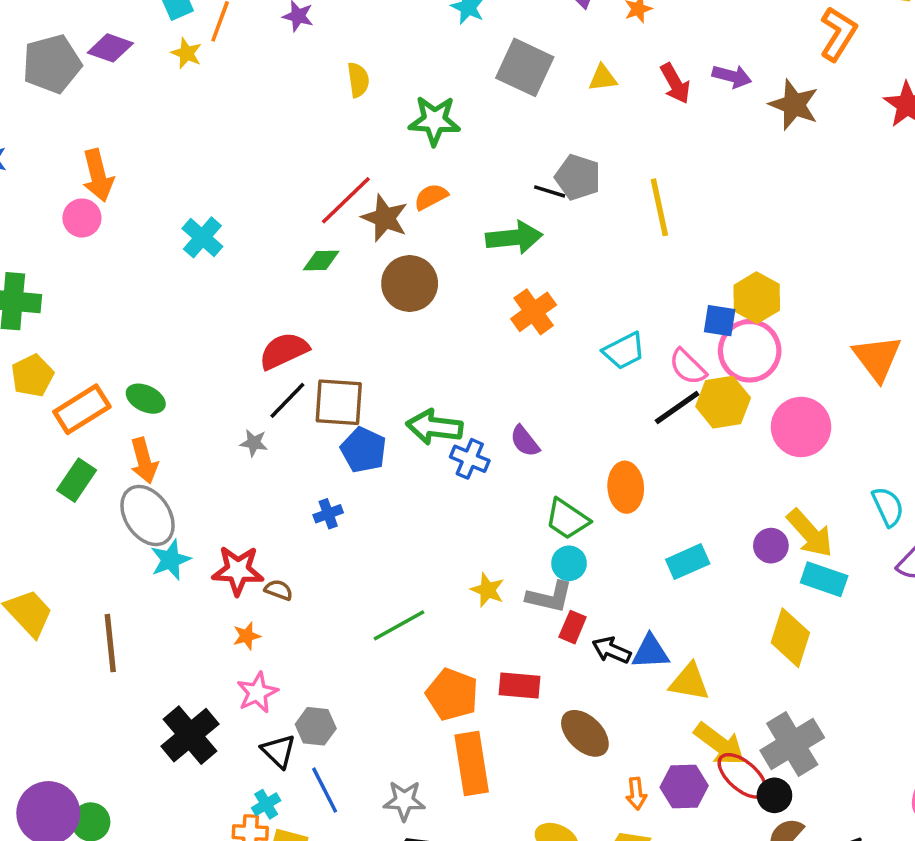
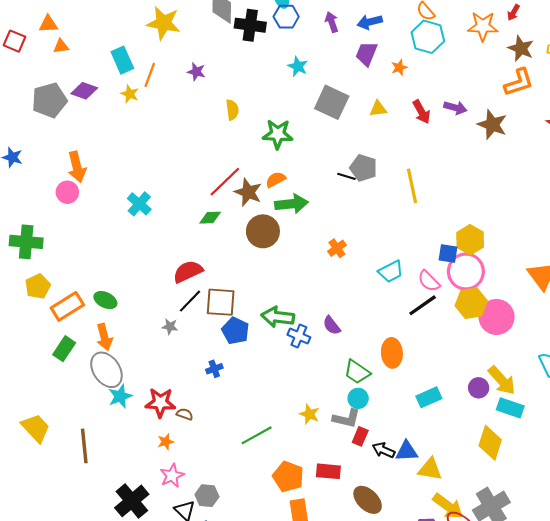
orange L-shape: (838, 34) -> (519, 82), turned 40
green arrow: (514, 237) -> (291, 204), moved
orange cross: (534, 312) -> (337, 248), size x0.7
yellow hexagon: (723, 402) -> (471, 303), moved

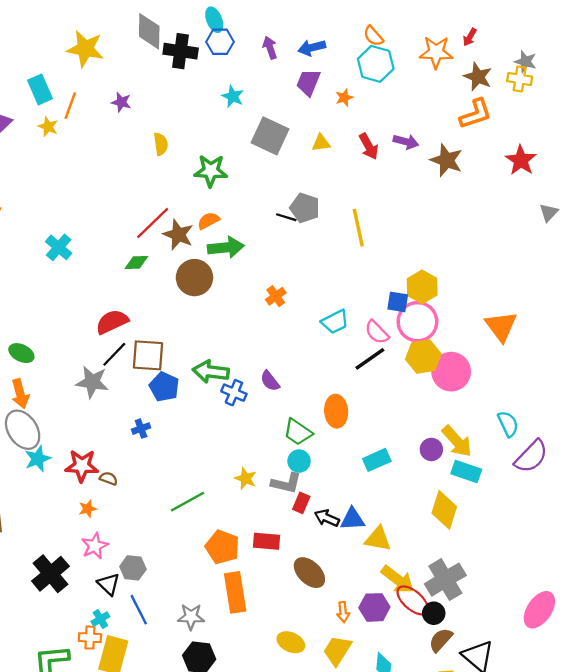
gray star: (170, 326) -> (92, 382), size x1.8

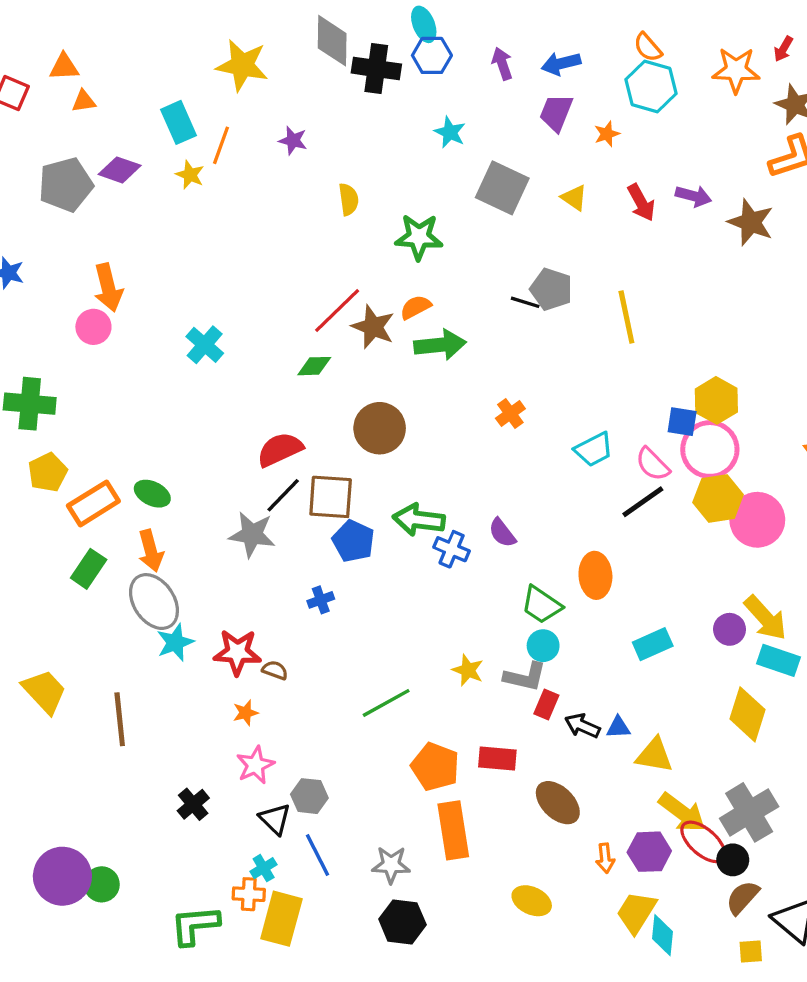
yellow triangle: (321, 143) -> (574, 198), turned 42
brown circle: (194, 278) -> (380, 428), moved
blue triangle: (352, 519) -> (618, 727), size x0.7
black cross: (50, 574) -> (193, 804), size x0.6
yellow trapezoid: (337, 650) -> (636, 912), moved

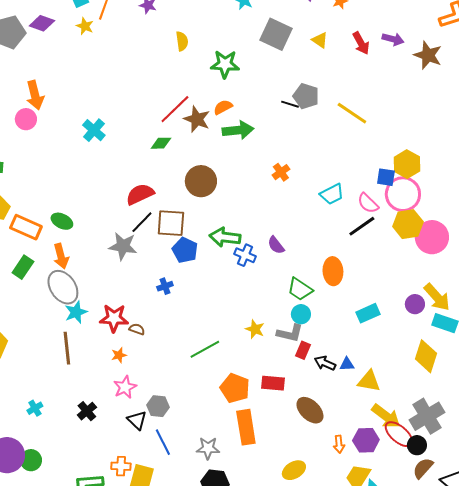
yellow line: (626, 317) -> (352, 113), turned -44
orange rectangle: (93, 503) -> (26, 227), turned 56
brown line: (120, 719) -> (67, 348), moved
cyan cross: (264, 868) -> (35, 408), moved
yellow ellipse: (532, 901) -> (294, 470), turned -55

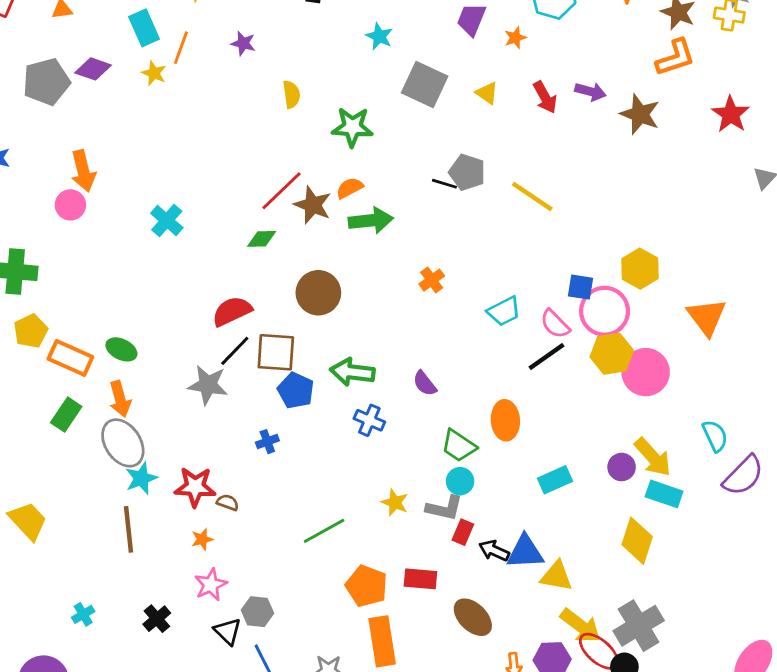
yellow hexagon: (407, 164) -> (640, 269), moved
blue cross: (245, 255) -> (369, 420), moved
blue triangle: (347, 364) -> (525, 552), size x1.8

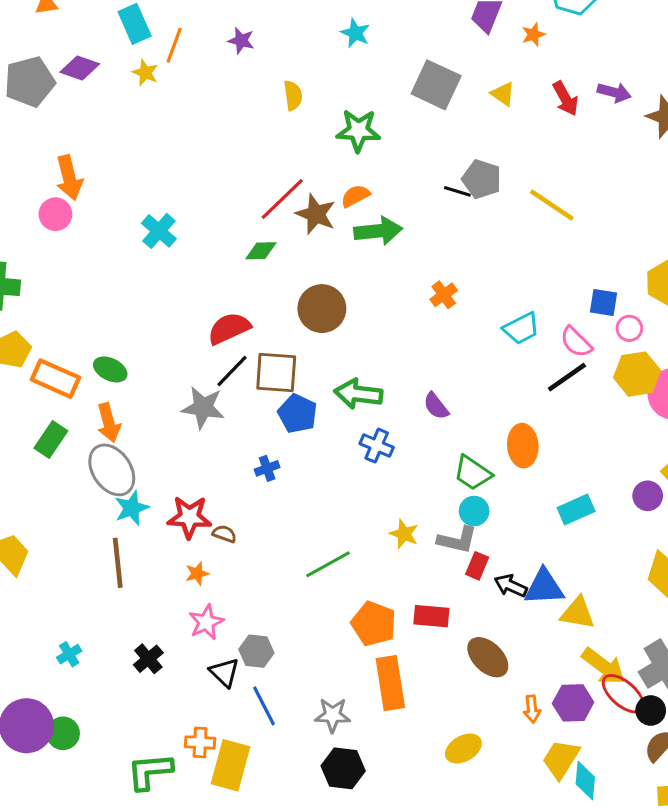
cyan star: (379, 36) -> (355, 33), moved
pink circle: (605, 311) -> (629, 328), size x0.5

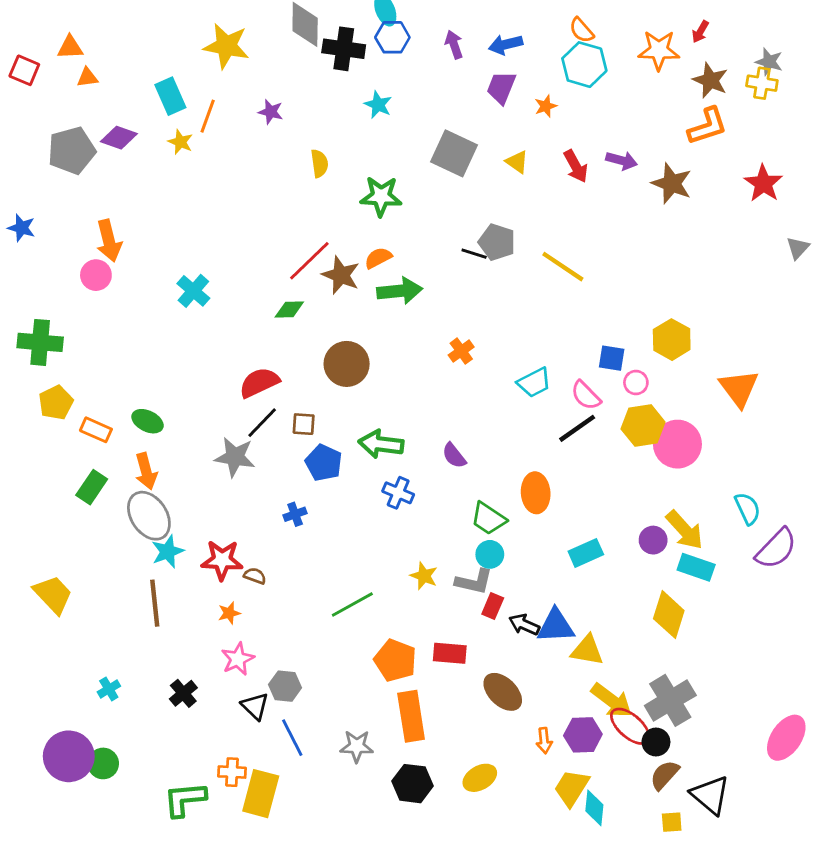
brown square: (276, 373) -> (304, 424), size x0.6
orange rectangle: (55, 379) -> (96, 430), size x0.7
black hexagon: (343, 768) -> (412, 784), moved

